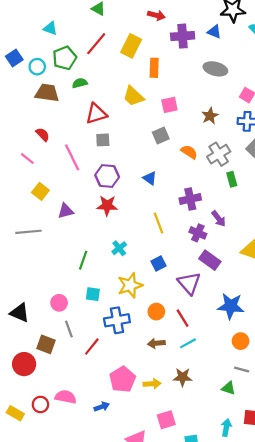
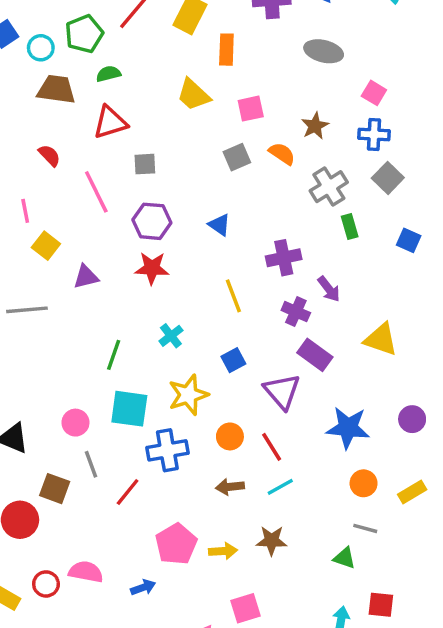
red triangle: (96, 114) -> (110, 122), moved
orange semicircle: (189, 152) -> (282, 154), moved
pink line: (27, 159) -> (25, 211), moved, turned 40
cyan square: (93, 294) -> (129, 409), size x1.6

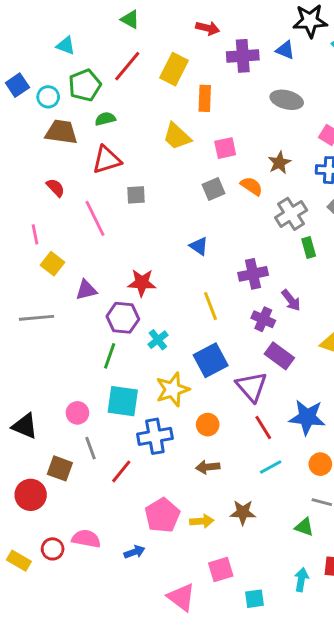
purple hexagon: (152, 221) -> (123, 318), moved
blue square: (233, 360) -> (211, 360), size x1.6
red line: (272, 447) -> (263, 428), moved
cyan line: (280, 487) -> (271, 467), moved

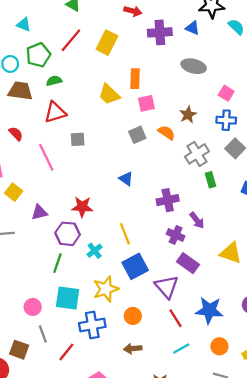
orange rectangle: (205, 98) -> (135, 79), moved
yellow line: (211, 306) -> (125, 234), moved

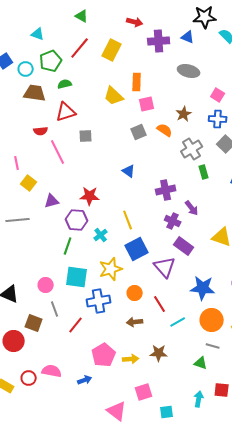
red semicircle: (16, 134) -> (41, 131), moved, turned 128
red line: (176, 318) -> (160, 304), moved
orange circle: (219, 346) -> (212, 320), size x1.5

